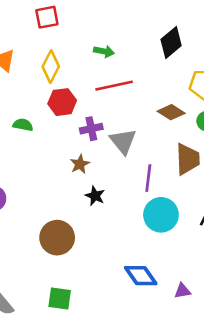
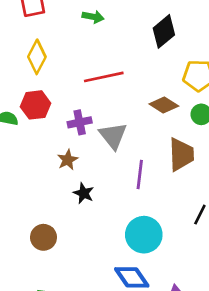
green arrow: (104, 51) -> (93, 17), moved
red hexagon: (62, 102) -> (35, 105), moved
cyan circle: (161, 215) -> (144, 235), moved
brown circle: (57, 238) -> (44, 237), size x0.7

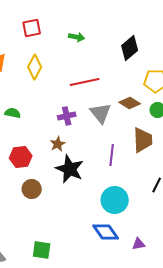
red hexagon: (35, 105) -> (21, 157), moved
gray triangle: (113, 136) -> (101, 113), moved
black star: (84, 193) -> (70, 169), size x1.8
brown circle: (44, 237) -> (32, 189), moved

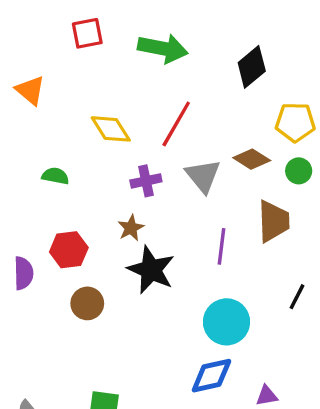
green arrow: (77, 37) -> (163, 48), size x1.8
yellow diamond: (35, 67) -> (111, 129), moved, turned -60
red line: (85, 82) -> (176, 124), turned -48
blue diamond: (106, 232) -> (211, 376), turned -68

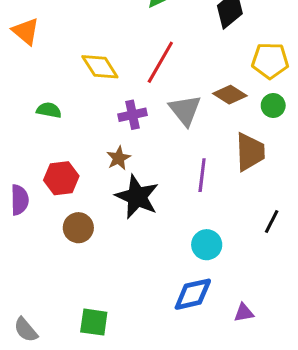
cyan circle: (227, 322) -> (207, 245), size x0.7

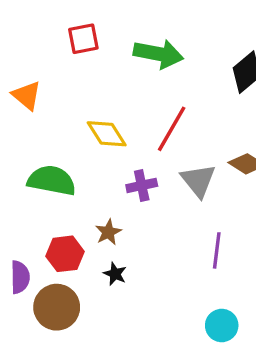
green semicircle: (49, 110) -> (52, 180), size x1.8
brown star: (119, 158) -> (108, 232), moved
black star: (137, 197) -> (115, 274), moved, size x0.5
brown circle: (78, 228) -> (57, 307), moved, size x1.4

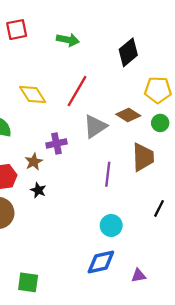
green arrow: (158, 54) -> (68, 40), size x0.7
gray triangle: (198, 180) -> (95, 126), turned 35
purple cross: (142, 185) -> (56, 143), moved

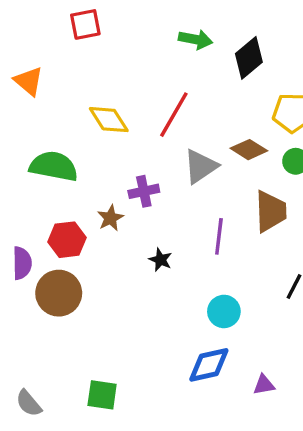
green arrow: (68, 40) -> (196, 39), moved
black star: (38, 190) -> (160, 260), moved

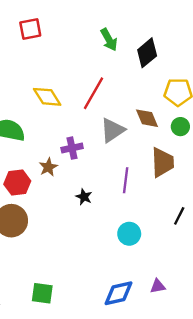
green arrow: (196, 39) -> (109, 40), turned 50
brown diamond: (249, 150) -> (147, 118), turned 35
blue diamond: (209, 365) -> (118, 293), moved

